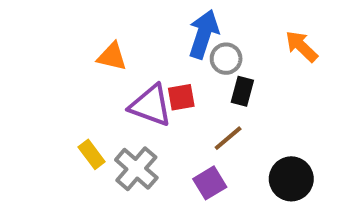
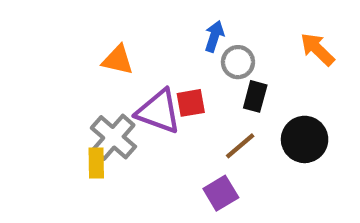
blue arrow: (204, 34) -> (214, 36), size x0.6
yellow rectangle: (92, 154) -> (96, 163), turned 36
gray cross: (136, 169) -> (113, 137), moved
black circle: (291, 179) -> (305, 139), moved

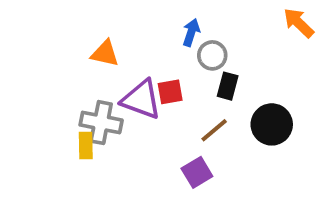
orange arrow: (317, 49) -> (299, 23), moved
gray cross: (113, 137) -> (101, 123), turned -30

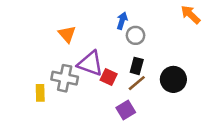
orange triangle: (105, 53) -> (67, 34), turned 36
black rectangle: (228, 86) -> (137, 66), moved
red square: (170, 92) -> (109, 77), moved, turned 35
yellow rectangle: (86, 146) -> (40, 93), moved

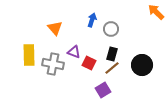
blue arrow: (122, 21) -> (92, 20), moved
purple triangle: (90, 64) -> (74, 52), size x0.6
yellow rectangle: (40, 93) -> (29, 55), moved, size x1.5

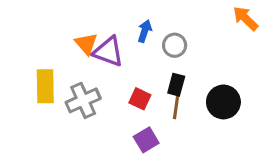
purple triangle: (74, 52) -> (108, 52), moved, size x1.5
gray cross: (53, 64) -> (83, 100), turned -35
brown line: (112, 68) -> (176, 107), turned -42
purple square: (103, 90) -> (146, 140), moved

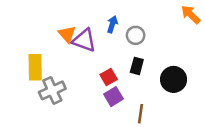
red square: (140, 99) -> (109, 77), turned 35
gray cross: (83, 100) -> (52, 90), moved
brown line: (176, 107) -> (140, 114), moved
purple square: (146, 140) -> (114, 97), moved

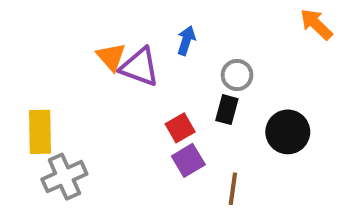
gray circle: (136, 35) -> (237, 75), moved
yellow rectangle: (35, 67) -> (40, 132), moved
gray cross: (52, 90) -> (64, 177), moved

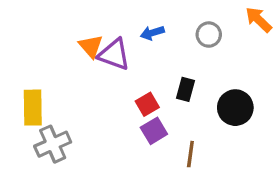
blue arrow: (186, 41) -> (152, 33), turned -125
gray circle: (237, 75) -> (209, 35), moved

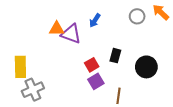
blue arrow: (152, 33) -> (95, 20), turned -40
gray circle: (209, 35) -> (137, 16), moved
orange triangle: (91, 46) -> (57, 29), turned -49

